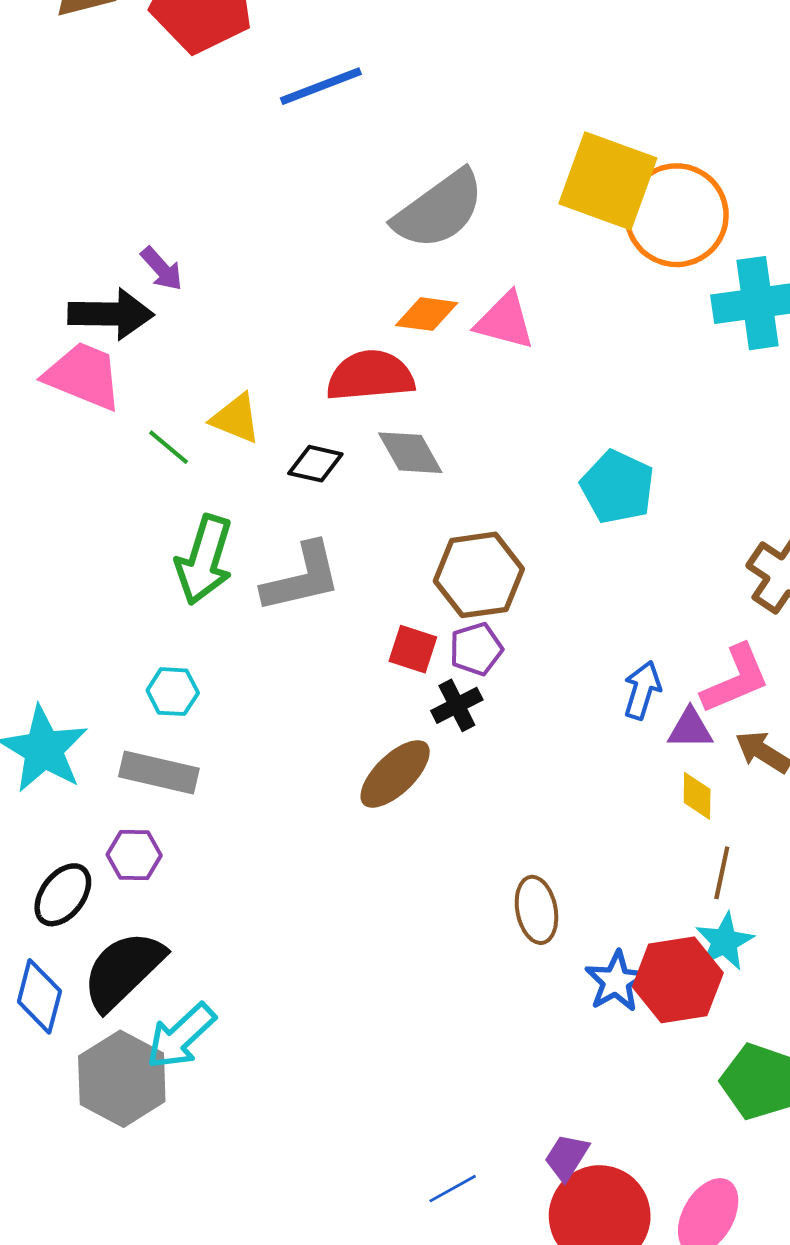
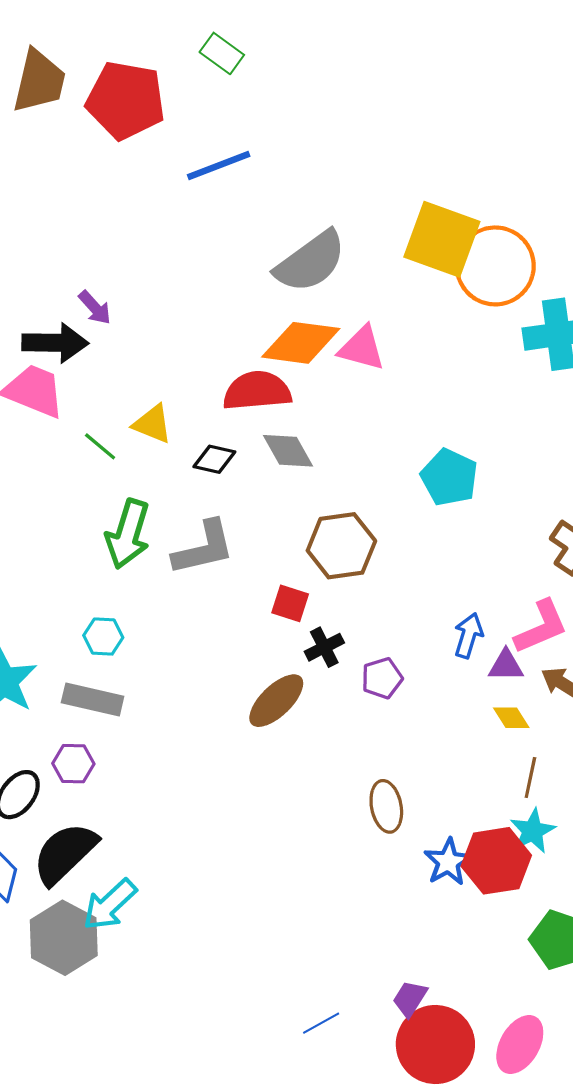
orange diamond: (427, 314) -> (301, 343), size x1.6
purple pentagon: (476, 649) -> (382, 678), moved
yellow diamond: (697, 796) -> (511, 718), turned -33

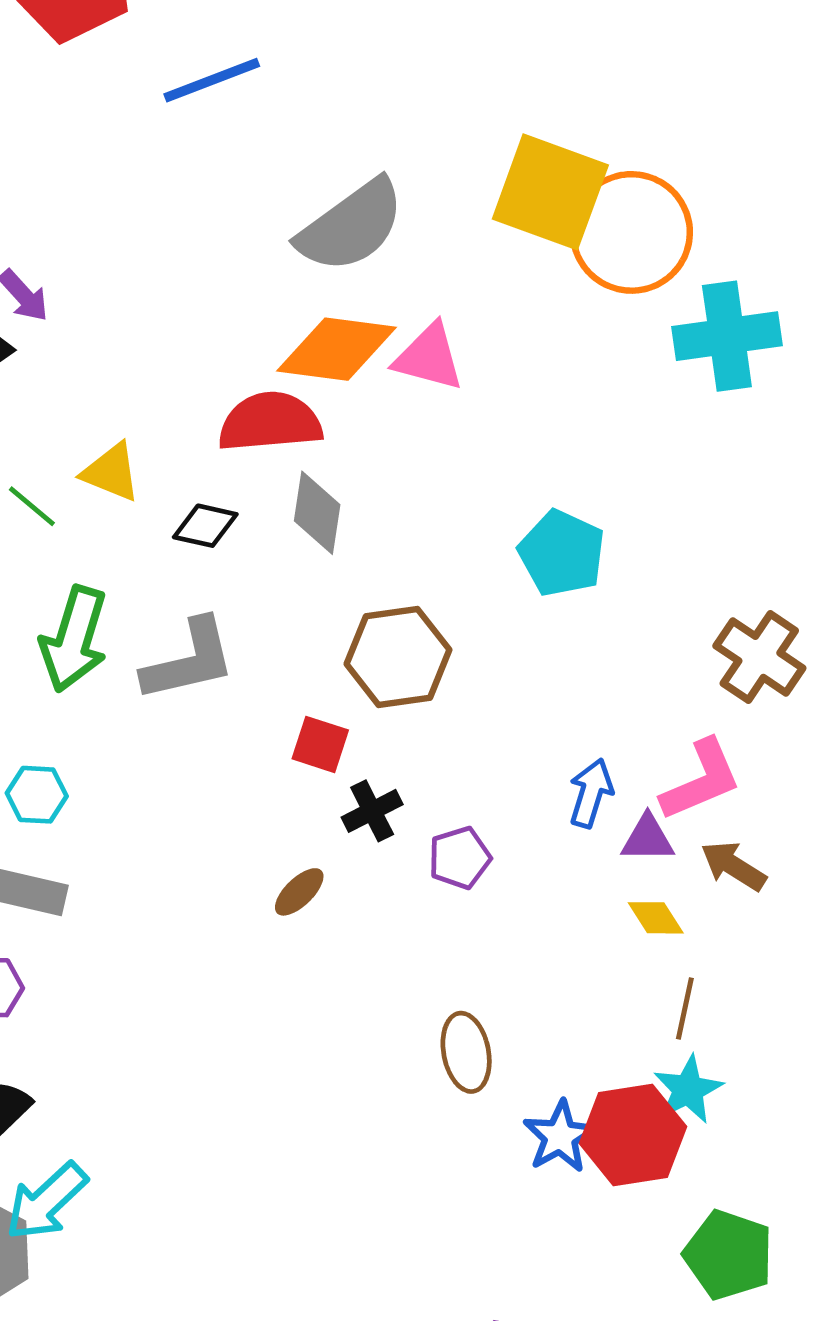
gray diamond: (288, 451) -> (317, 513), turned 38
brown ellipse: (276, 701) -> (299, 892), size x0.6

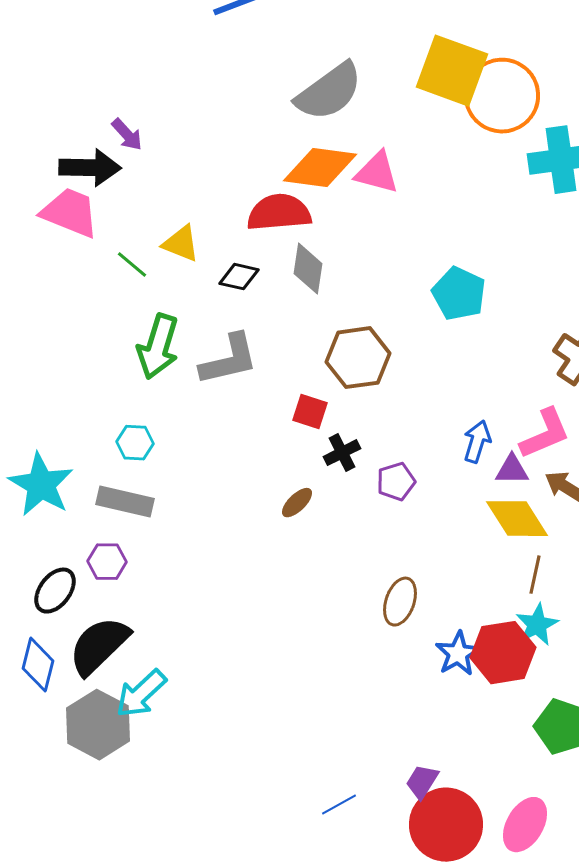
yellow diamond: (656, 918) -> (517, 519), size x1.8
brown ellipse: (466, 1052) -> (400, 602), turned 30

